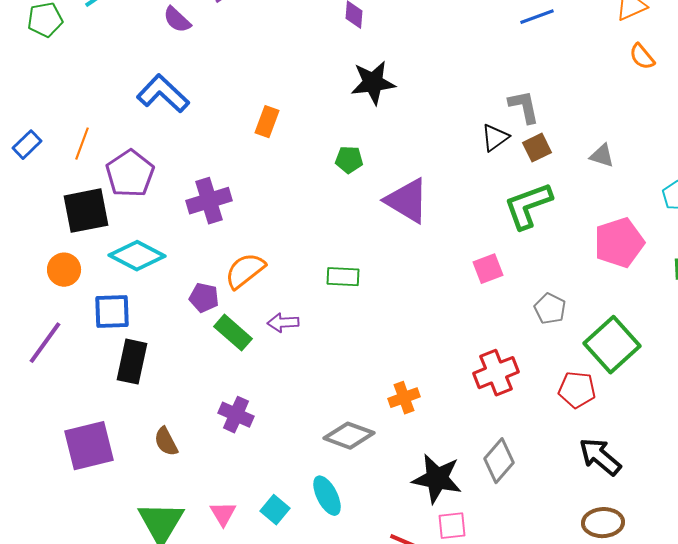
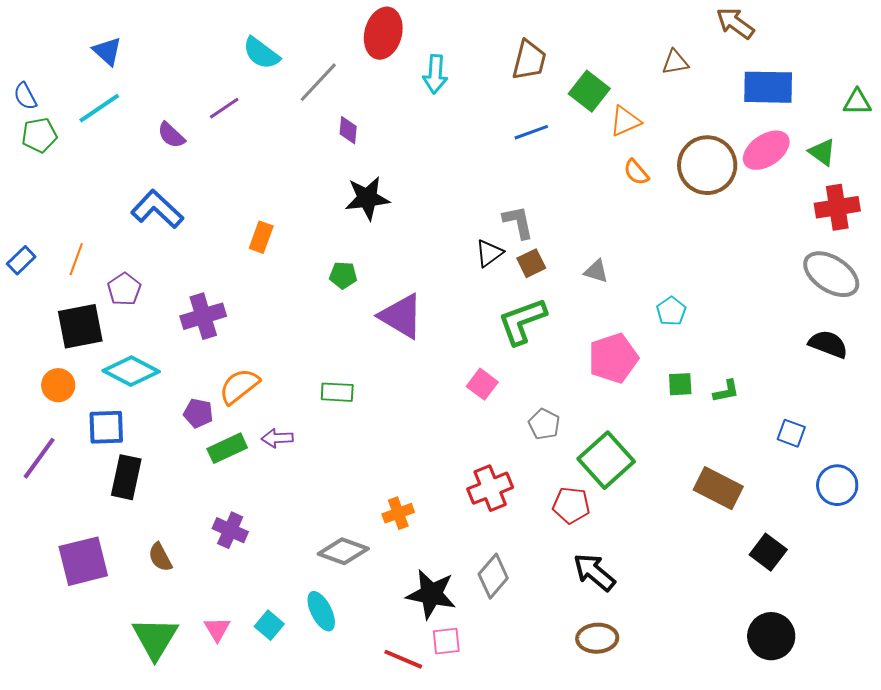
purple pentagon: (130, 174) -> (124, 289), size x0.7
pink square: (488, 269) -> (482, 384), turned -32
green rectangle: (233, 333) -> (227, 448), turned -66

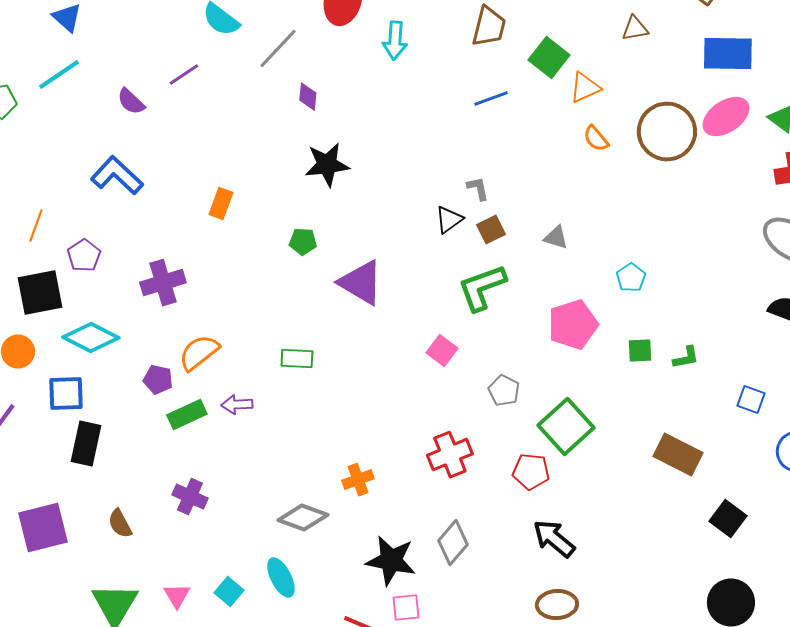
gray L-shape: (518, 222) -> (478, 189), size x0.7

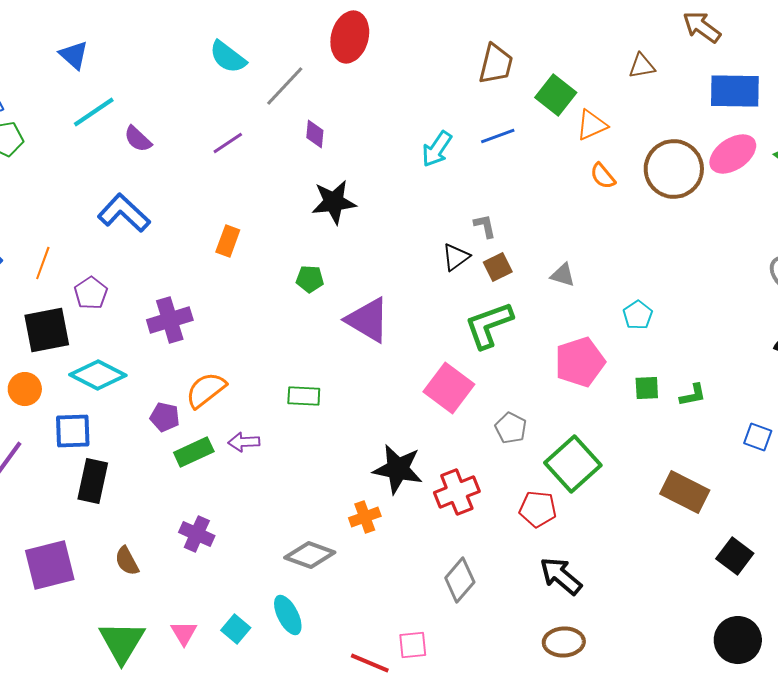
cyan arrow: (395, 41) -> (437, 149), moved, turned 30
cyan line: (59, 75) -> (94, 112), moved
purple line: (184, 75) -> (228, 143), moved
pink square: (442, 351) -> (449, 388), size x1.6
black star: (391, 561) -> (398, 469), moved

